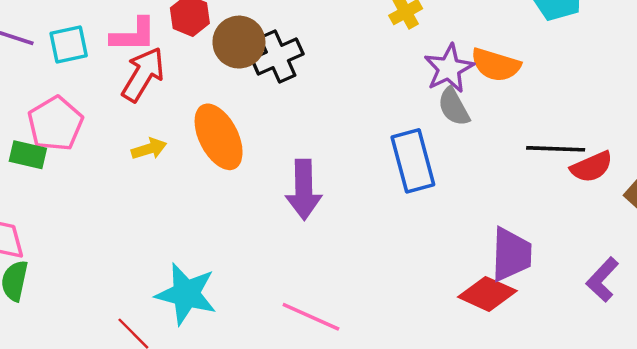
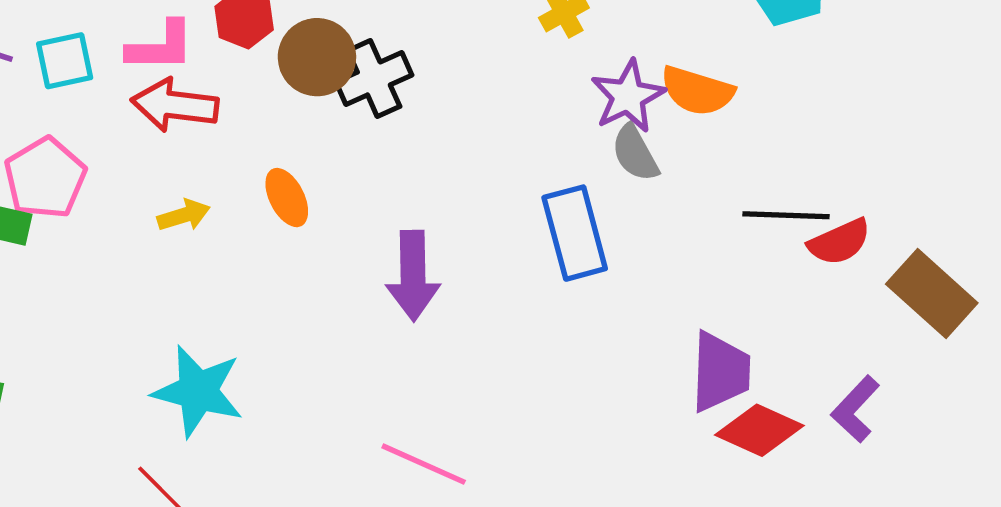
red arrow: (143, 74) -> (175, 105), turned -114
orange ellipse: (219, 137) -> (287, 198), size x0.6
cyan star: (186, 294) -> (198, 391), moved
red diamond: (487, 294) -> (759, 430), moved

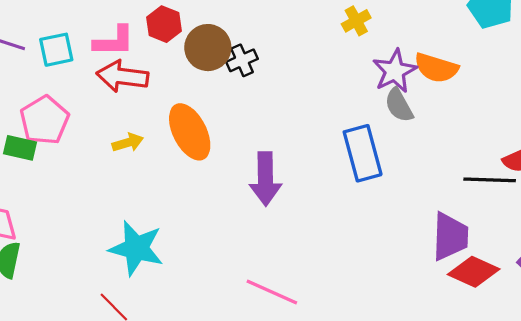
black cross: (374, 78) -> (242, 60), size x0.7
orange ellipse: (287, 198) -> (190, 132), size x1.6
black line: (786, 215) -> (490, 180), moved

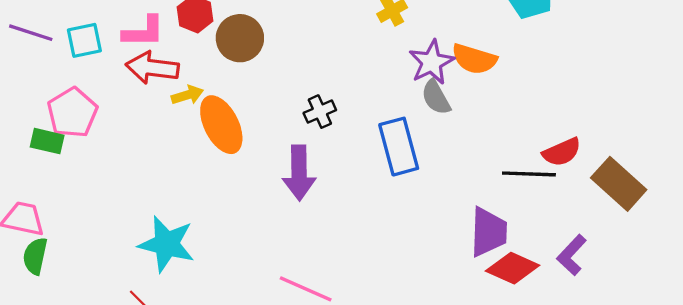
black cross: (242, 60) -> (320, 112), moved
yellow arrow: (128, 143) -> (187, 95), moved

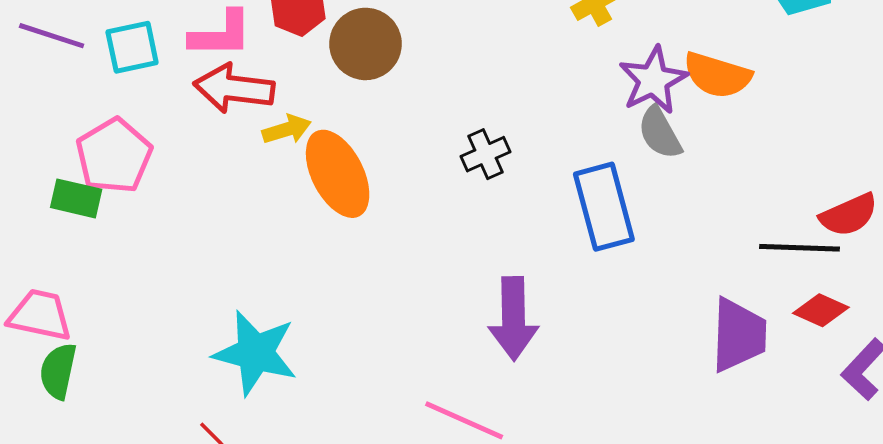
purple arrow: (299, 173) -> (513, 318), moved
red diamond: (513, 268) -> (821, 310), moved, size x0.7

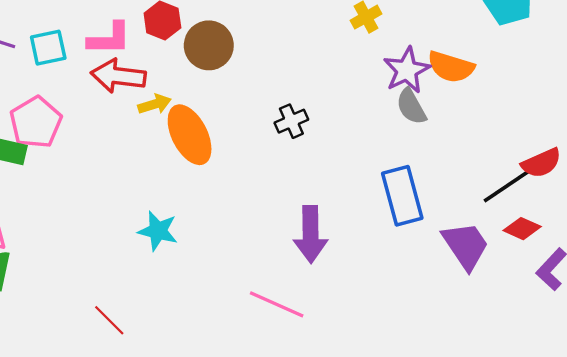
blue rectangle: (604, 207) -> (402, 196), moved
black line: (799, 248) -> (507, 186), turned -36
purple trapezoid: (739, 335) -> (466, 246), turned -36
cyan star: (255, 353) -> (158, 231), moved, size x0.7

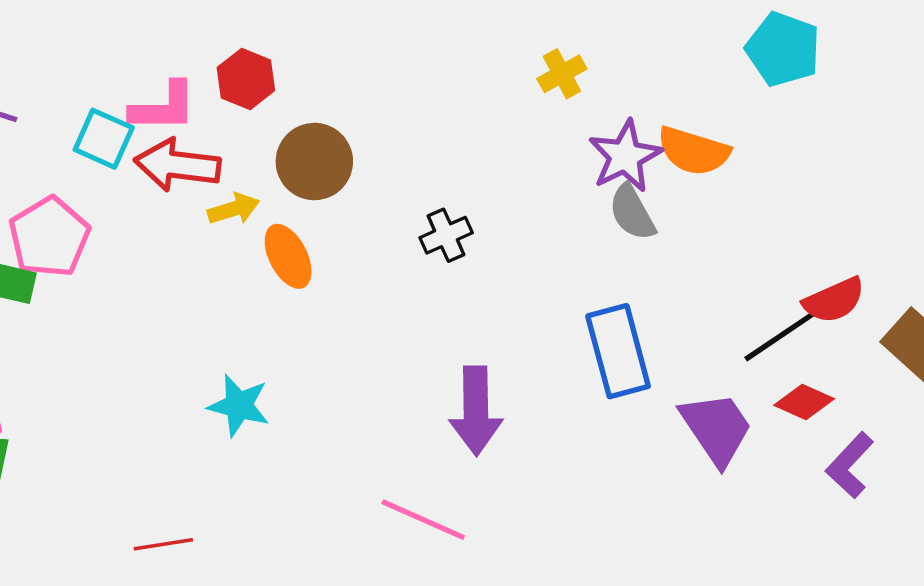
brown circle: (209, 45) -> (314, 162), moved
cyan square: (48, 48) -> (104, 139), moved, turned 36
orange ellipse: (190, 135) -> (288, 256), size x0.7
red line: (109, 320) -> (163, 544), turned -54

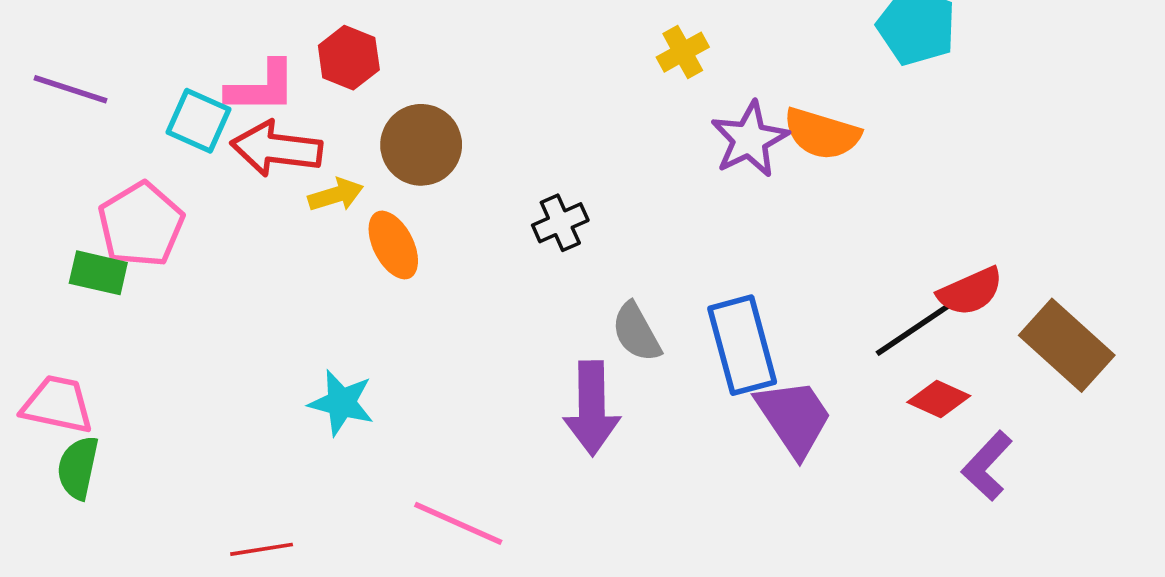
gray semicircle: (632, 212) -> (636, 332), moved
purple trapezoid: (716, 428) -> (794, 418), moved
pink line: (423, 520) -> (458, 523), moved

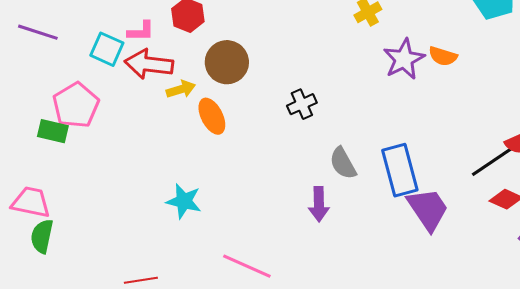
pink L-shape: (262, 87) -> (141, 31), size x0.7
orange semicircle: (822, 134) -> (443, 56), size x0.7
purple arrow: (592, 408) -> (319, 204), size x0.7

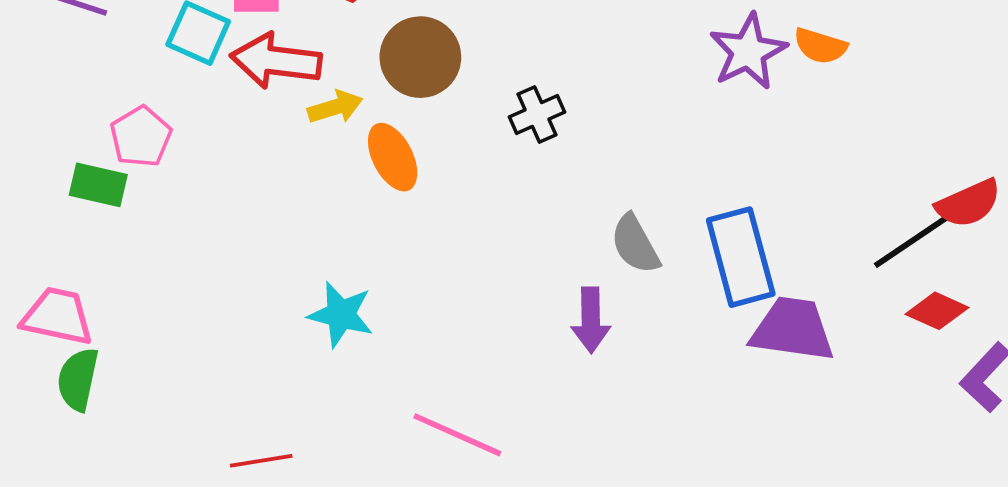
black cross: (302, 104) -> (537, 114), moved
pink pentagon: (76, 105) -> (141, 137), size x0.7
purple trapezoid: (428, 209) -> (793, 329), turned -48

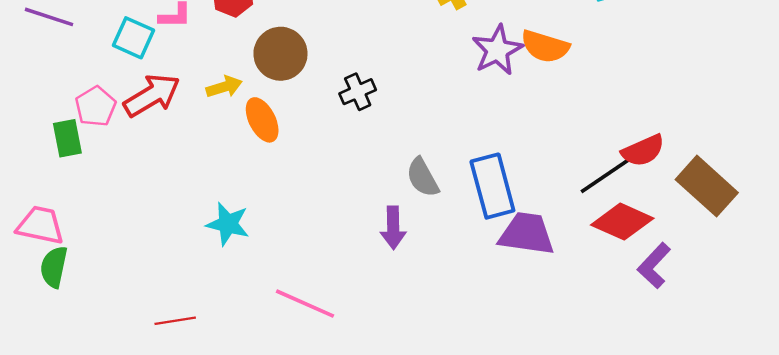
orange semicircle: (820, 46) -> (545, 46), size x1.4
red arrow: (276, 61) -> (152, 95), moved, turned 142
green rectangle: (98, 185) -> (67, 138), turned 66
red diamond: (937, 311) -> (622, 222), size x1.5

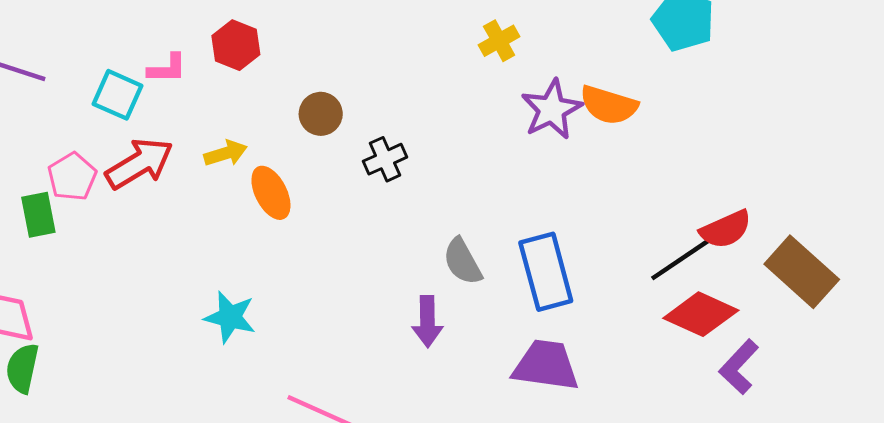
brown circle: (280, 54) -> (321, 114), moved, size x0.7
purple trapezoid: (527, 234) -> (546, 365), moved

